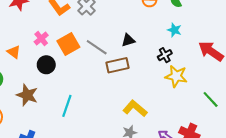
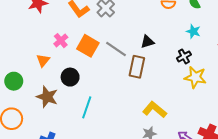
orange square: (68, 44) -> (88, 46), turned -30
orange triangle: (14, 52) -> (43, 60), moved, turned 32
black circle: (46, 65) -> (70, 77), moved
brown rectangle: (118, 65) -> (137, 67), turned -65

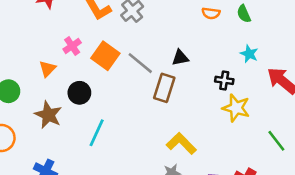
cyan star: (193, 31) -> (249, 54), moved
black cross: (184, 56) -> (224, 80), turned 32

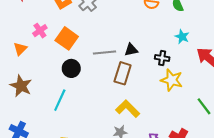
black triangle: (180, 58) -> (131, 50), moved
gray line: (140, 63) -> (104, 53), moved, turned -45
brown rectangle: (164, 88) -> (123, 73), moved
black circle: (79, 93) -> (71, 68), moved

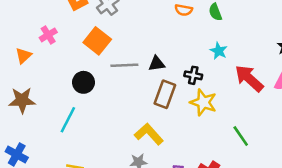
orange square: (67, 38) -> (97, 41), moved
brown rectangle: (123, 73) -> (165, 94), moved
brown star: (21, 86) -> (22, 100), turned -30

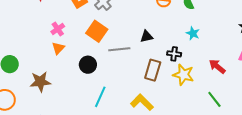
orange triangle: (23, 56) -> (58, 48), moved
black triangle: (157, 64) -> (146, 36), moved
red arrow: (249, 78) -> (217, 67), moved, size x0.7
cyan line: (68, 120) -> (100, 97), moved

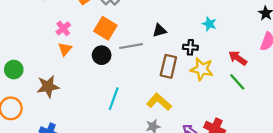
black circle: (88, 65) -> (102, 55), moved
green line: (214, 99) -> (237, 82), moved

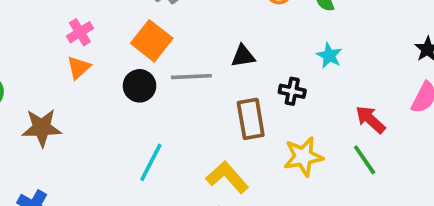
brown rectangle: (168, 66) -> (251, 119), turned -30
yellow star: (202, 69) -> (303, 157), moved, turned -30

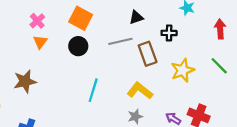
gray line: (191, 77) -> (120, 41), moved
red arrow: (370, 120) -> (220, 29), moved, turned 54

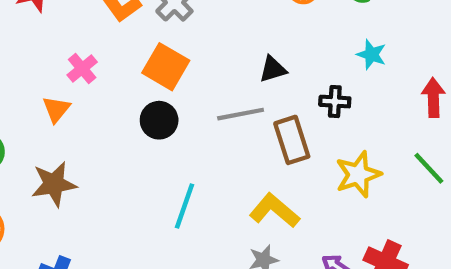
orange triangle: (40, 42) -> (56, 109), moved

